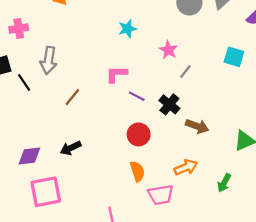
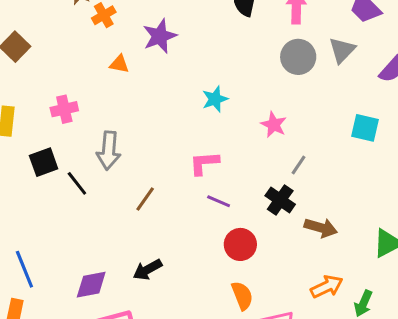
gray line: (185, 72) -> (299, 165), moved
purple line: (137, 96) -> (219, 201), moved
orange arrow: (186, 167) -> (327, 287), moved

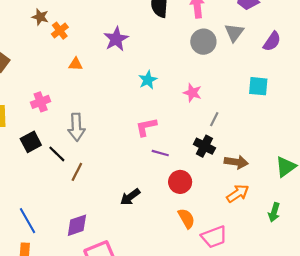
purple star: (160, 36) -> (116, 39), moved
brown line: (145, 199) -> (77, 172), moved
black arrow: (147, 270) -> (130, 197), moved
orange arrow: (327, 287) -> (238, 194), moved

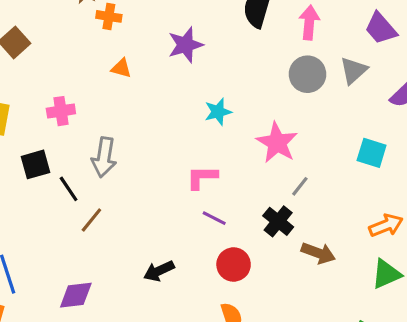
orange cross: (60, 31) -> (109, 16), turned 35
pink star: (192, 93) -> (277, 143), size x1.5
orange arrow: (238, 194) -> (386, 225), moved

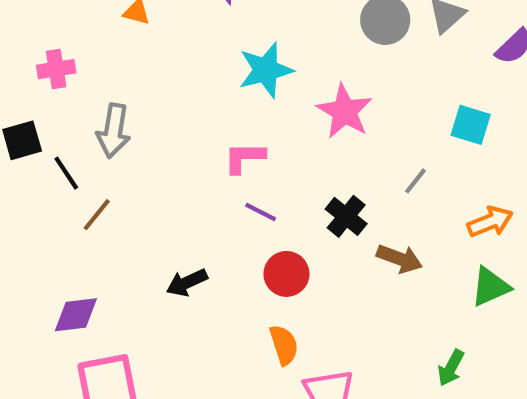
cyan star: (218, 112) -> (266, 70), size x1.5
gray line: (300, 186) -> (415, 181), moved

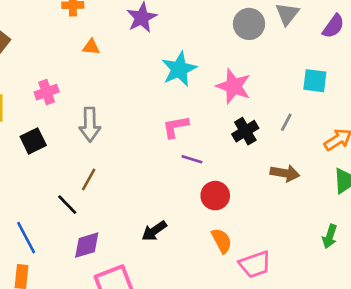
black line: (66, 173) -> (67, 205), moved
black cross: (346, 216) -> (245, 131), moved, turned 30
black arrow: (187, 282) -> (154, 231), moved

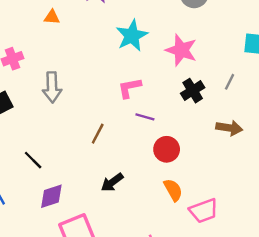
brown line: (89, 179) -> (98, 134), moved

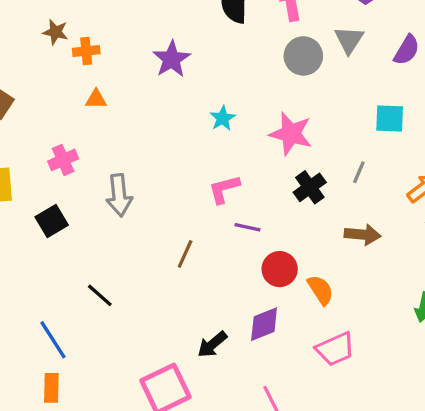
orange triangle: (52, 17) -> (96, 99), moved
cyan star: (132, 36) -> (223, 118), size x0.6
black arrow: (112, 182) -> (212, 344), moved
orange semicircle: (173, 190) -> (321, 290), moved
purple diamond: (51, 196) -> (264, 324), moved

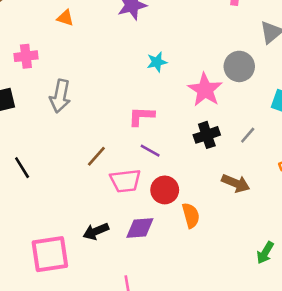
gray circle: (303, 56) -> (239, 66), moved
pink trapezoid: (335, 349) -> (125, 181), moved

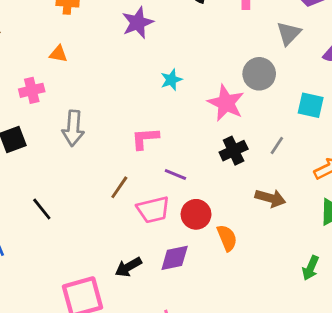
orange triangle: (65, 18) -> (58, 54), moved
pink L-shape: (141, 116) -> (145, 138), moved

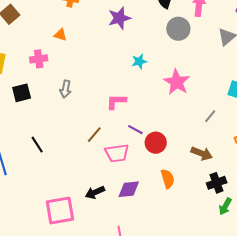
gray circle: (259, 74) -> (178, 29), moved
gray arrow: (73, 128) -> (66, 89), size x0.7
black cross: (234, 151) -> (217, 183), moved
red circle: (196, 214) -> (156, 143), moved

